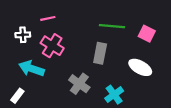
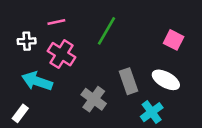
green line: (112, 26) -> (107, 31), moved, turned -65
gray rectangle: (100, 53) -> (128, 81), moved, turned -30
cyan cross: (114, 95) -> (152, 112), moved

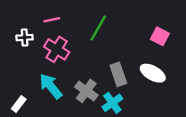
cyan arrow: (37, 81) -> (51, 86), moved, turned 32
cyan cross: (152, 112) -> (112, 103), moved

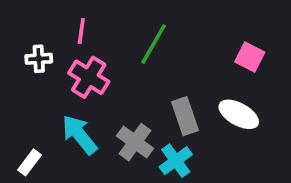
pink line: (52, 20) -> (81, 31), turned -70

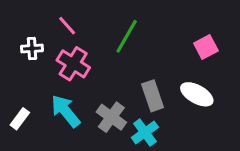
pink line: (81, 31) -> (67, 26), turned -50
pink square: (250, 57) -> (206, 47), turned 35
white rectangle: (29, 162) -> (20, 119), moved

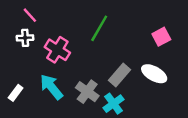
pink line: (67, 26) -> (30, 15), moved
gray rectangle: (153, 96) -> (120, 75), turned 60

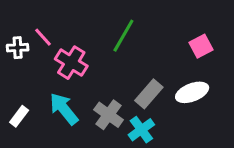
pink line: (30, 15) -> (43, 37), moved
white cross: (25, 38) -> (18, 48), moved
white ellipse: (154, 74) -> (192, 92), turned -50

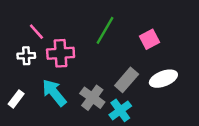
pink square: (201, 46) -> (149, 39), moved
white cross: (18, 48) -> (26, 56), moved
pink cross: (71, 63) -> (61, 53), turned -36

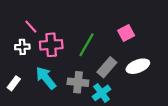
green line: (105, 30) -> (87, 45), moved
gray cross: (92, 98) -> (78, 82), turned -30

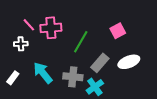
pink cross: (51, 45) -> (51, 28), moved

